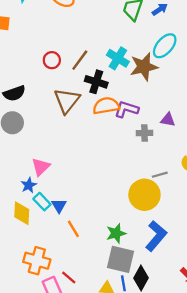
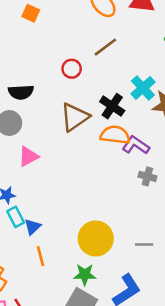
brown line: (80, 60) -> (105, 47), moved
pink triangle: (41, 167) -> (28, 156), moved
gray line: (160, 175) -> (144, 245), moved
yellow circle: (144, 195) -> (96, 238), moved

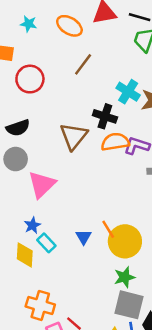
red circle: (72, 69) -> (30, 79), moved, size x1.5
pink triangle: (28, 156) -> (42, 184), size x1.4
blue triangle: (33, 227) -> (84, 237), moved
orange line: (41, 256) -> (108, 229), moved

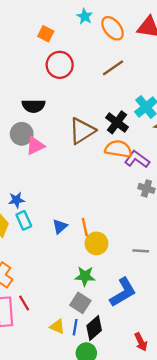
cyan star: (28, 24) -> (85, 16), moved
pink triangle: (42, 184) -> (35, 146), moved, size x0.7
yellow circle: (125, 241) -> (96, 243), size x0.7
gray square: (129, 305) -> (80, 303), size x0.7

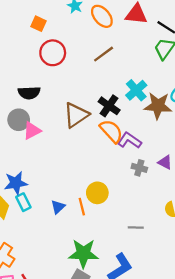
orange semicircle: (118, 149) -> (111, 131), turned 40
blue star: (16, 200) -> (16, 183), size x1.5
yellow circle: (96, 243) -> (97, 193), moved
green star: (85, 276) -> (83, 253), size x1.5

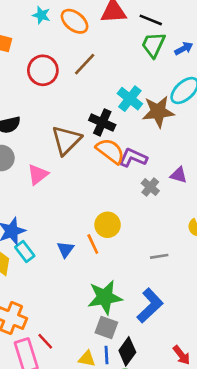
red circle: (53, 53) -> (43, 70), moved
pink triangle: (32, 131) -> (38, 175), moved
gray cross: (139, 168) -> (150, 187), turned 35

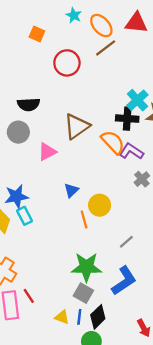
brown line: (85, 64) -> (106, 48), moved
black cross: (102, 122) -> (127, 119), moved, turned -30
blue triangle: (65, 249) -> (71, 190), moved
gray line: (159, 256) -> (126, 242), moved, turned -42

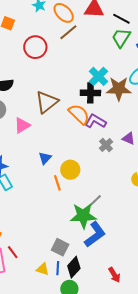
green star: (86, 267) -> (83, 216), moved

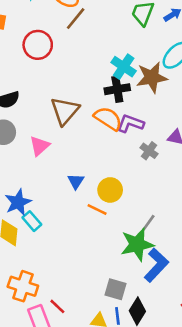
orange line: (57, 183) -> (97, 209), turned -35

